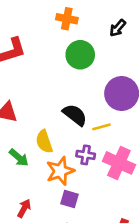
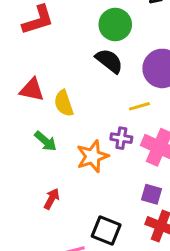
black semicircle: (75, 115) -> (109, 61), moved
yellow semicircle: (44, 142) -> (64, 103), moved
purple square: (70, 199) -> (152, 194), moved

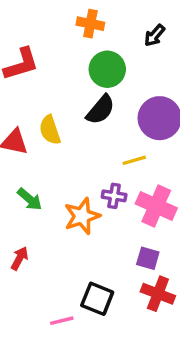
black semicircle: (109, 61) -> (101, 110), turned 92
yellow semicircle: (64, 103) -> (50, 130), moved
red arrow: (52, 199) -> (20, 258), moved

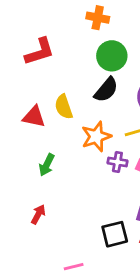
green arrow: (30, 199) -> (47, 165), turned 75
orange star: (82, 216) -> (96, 137), moved
black square: (97, 299) -> (115, 234), moved, turned -36

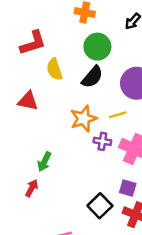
yellow semicircle: (64, 107) -> (54, 69), moved
green arrow: (47, 165) -> (44, 162), moved
black square: (115, 234) -> (100, 206), turned -30

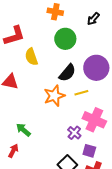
black semicircle: (92, 77) -> (67, 73), moved
purple cross: (102, 141) -> (74, 133), moved, turned 32
green arrow: (44, 162) -> (23, 130), turned 105

